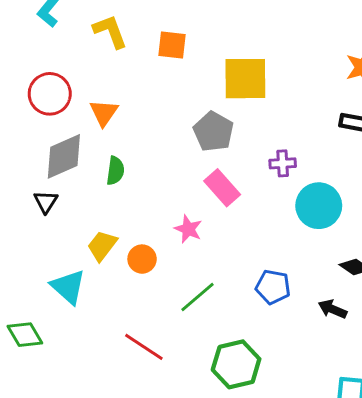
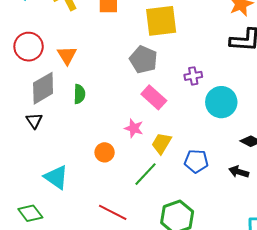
yellow trapezoid: (102, 246) -> (161, 143), moved

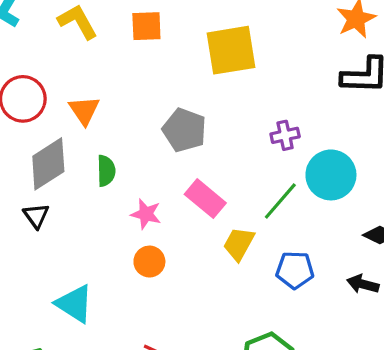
gray pentagon: (143, 60) -> (184, 130), moved
pink rectangle: (154, 97) -> (205, 199), moved
pink star: (134, 128) -> (146, 214), moved
green line: (145, 174) -> (280, 201), moved

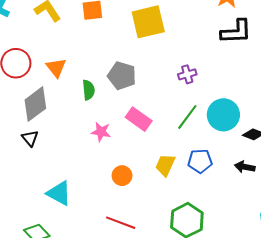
green semicircle: (106, 171) -> (89, 90), moved
cyan circle: (331, 175) -> (223, 115), moved
yellow trapezoid: (239, 244) -> (165, 165), moved
orange circle: (149, 262) -> (122, 176), moved

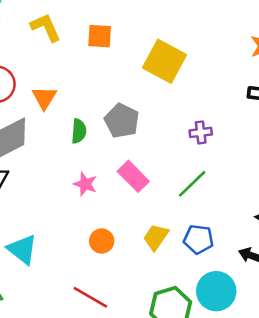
yellow square: (148, 22) -> (164, 61), turned 32
cyan circle: (223, 115) -> (216, 291), moved

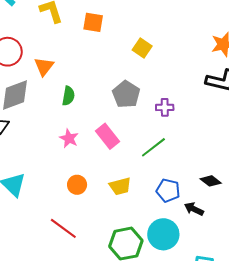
yellow square: (164, 61) -> (142, 48), size x0.6
gray pentagon: (122, 121) -> (126, 94), moved
yellow trapezoid: (156, 237) -> (120, 186), turned -145
blue pentagon: (198, 239) -> (168, 191), moved

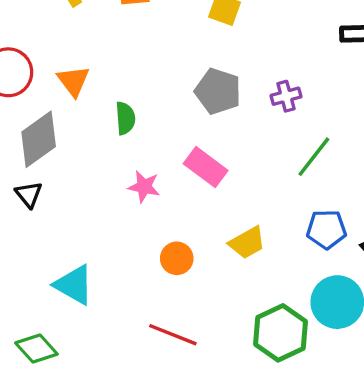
green line: (153, 147) -> (314, 157), moved

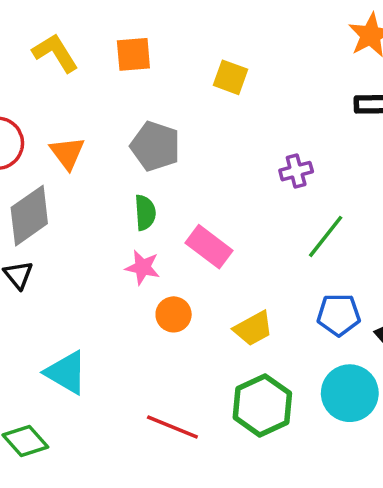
gray pentagon: (218, 91) -> (155, 146), moved
green semicircle: (125, 118) -> (145, 213), moved
orange circle: (177, 258) -> (174, 314), moved
green hexagon: (281, 333) -> (262, 405), moved

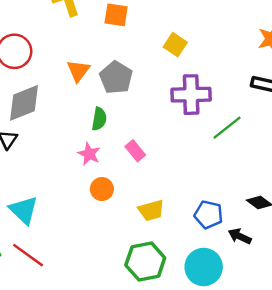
orange triangle: (67, 153) -> (78, 71), moved
purple cross: (296, 171) -> (191, 95), moved, size x1.8
green line: (326, 236) -> (227, 128), moved
pink rectangle: (209, 247) -> (135, 151), size x0.7
red line: (172, 427) -> (28, 255), moved

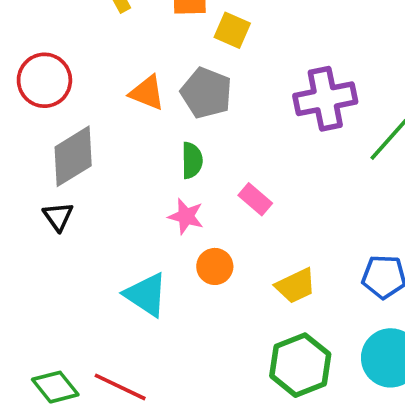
yellow square: (175, 45) -> (232, 30), moved
orange triangle: (78, 71) -> (147, 93), turned -35
cyan triangle: (24, 210) -> (146, 295), moved

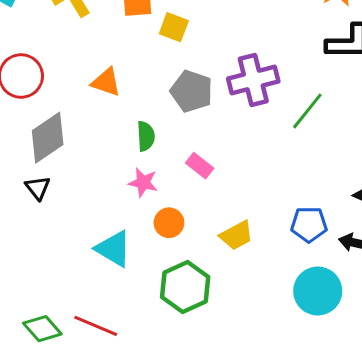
gray pentagon: (206, 93) -> (192, 91), moved
green hexagon: (300, 365) -> (185, 287), moved

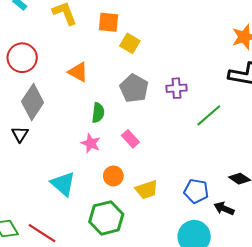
purple cross: (253, 80) -> (176, 88), size x0.6
gray diamond: (48, 138) -> (33, 102), turned -32
orange circle: (169, 223) -> (113, 176), moved

